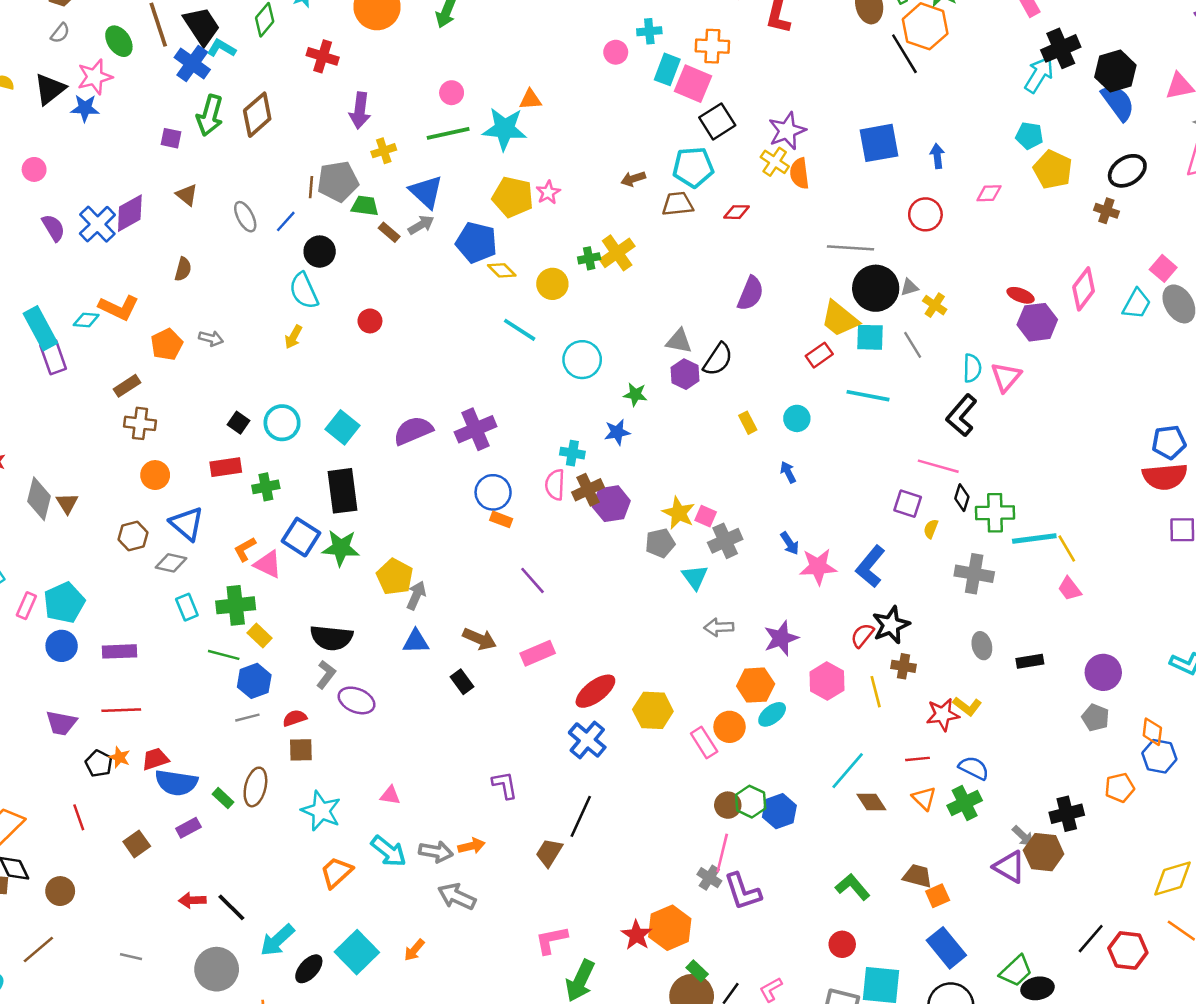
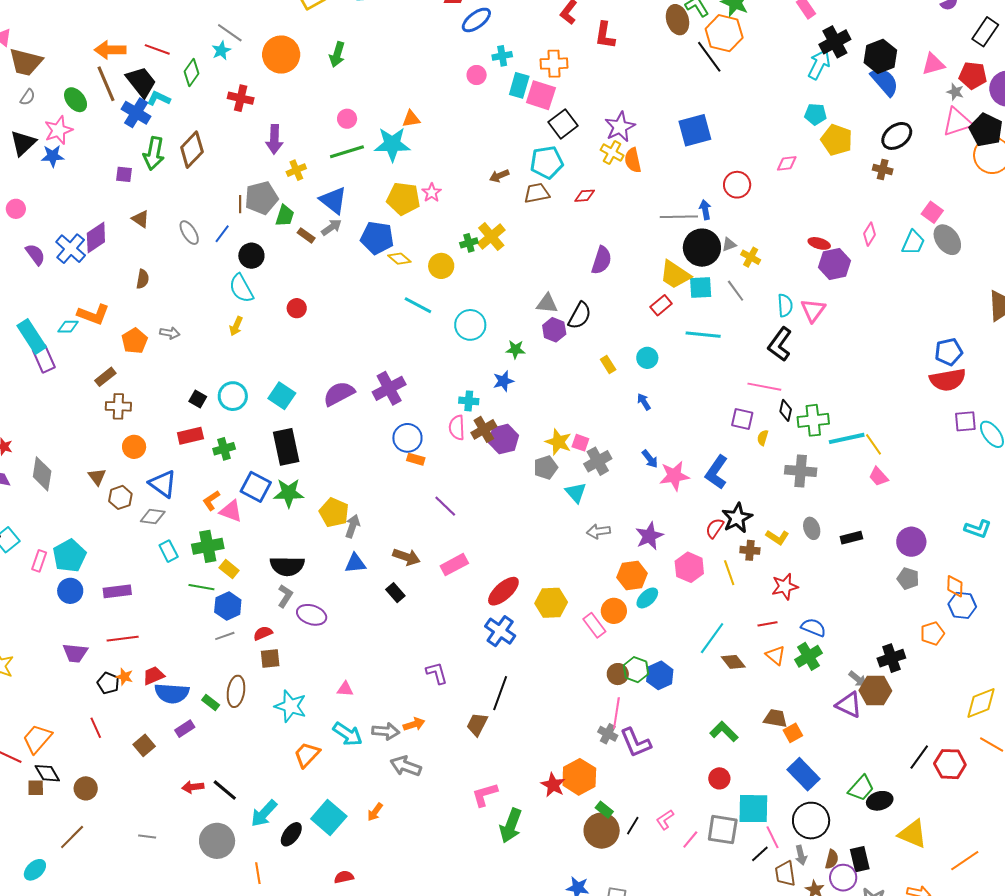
blue arrow: (937, 156) -> (705, 210), moved
green trapezoid: (365, 206) -> (285, 216), turned 105
pink diamond: (1084, 289) -> (869, 234), size x0.7
brown triangle: (67, 503) -> (97, 477), moved
yellow L-shape: (967, 706) -> (777, 537), moved

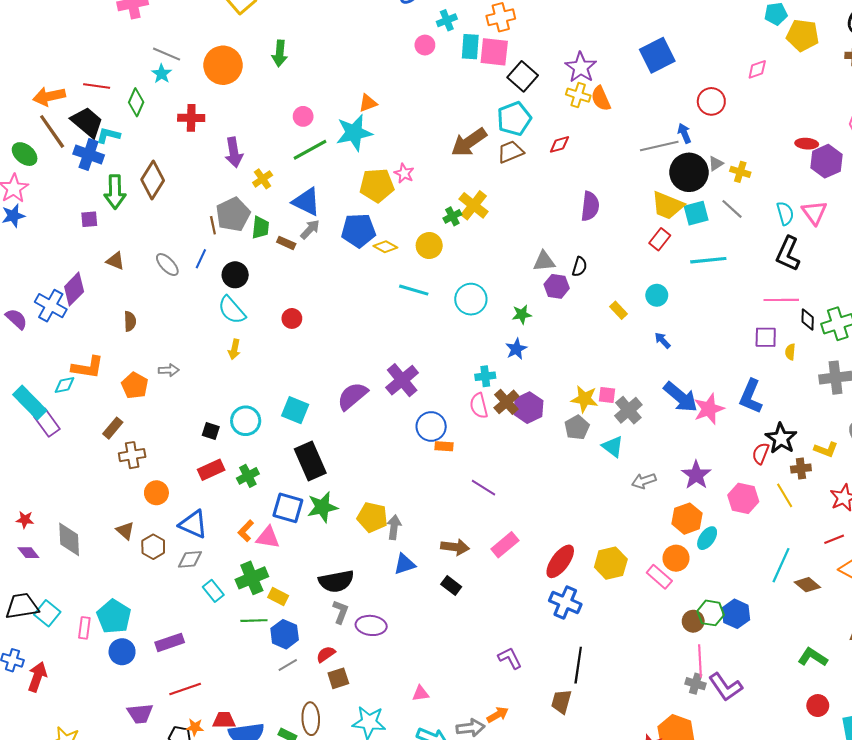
brown arrow: (499, 176) -> (469, 142), size x1.8
black semicircle: (580, 316) -> (580, 267), size x0.7
blue arrow: (650, 459) -> (681, 397), size x1.8
red trapezoid: (153, 676) -> (224, 720), turned 35

